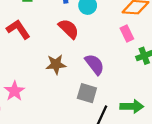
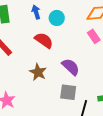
brown star: (56, 64) -> (38, 72), turned -30

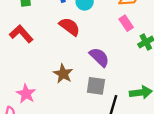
brown star: (38, 72) -> (63, 74), moved

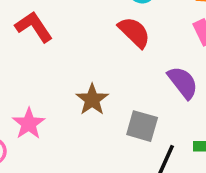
red semicircle: (70, 27) -> (134, 32), moved
purple semicircle: (99, 57) -> (183, 82), moved

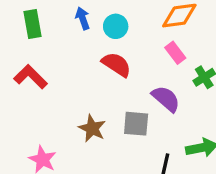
gray square: (142, 126) -> (136, 124), moved

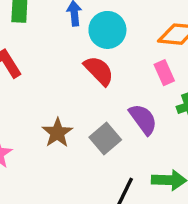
cyan circle: (116, 26) -> (107, 30), size x1.4
gray square: (136, 124) -> (105, 139), turned 32

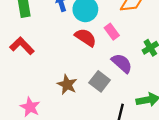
pink rectangle: (164, 73) -> (112, 32), moved

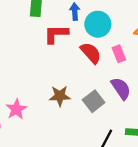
red L-shape: (22, 46) -> (56, 34), moved, turned -60
brown star: (67, 85) -> (60, 96), turned 30

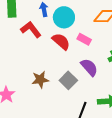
red L-shape: (56, 34) -> (31, 30), turned 60
pink rectangle: (119, 54) -> (84, 39), turned -32

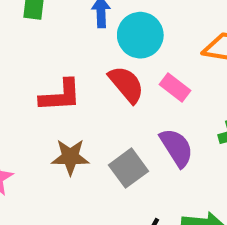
red L-shape: (31, 30) -> (60, 96), moved, turned 115

